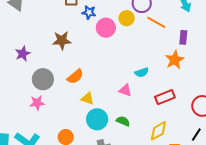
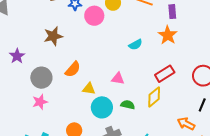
cyan semicircle: (142, 72) -> (136, 45), moved
pink triangle: (125, 90) -> (118, 79), moved
yellow diamond: (158, 131) -> (154, 97), moved

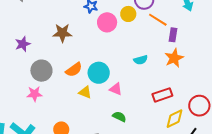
purple rectangle: (172, 12) -> (173, 35), moved
yellow diamond: (154, 97) -> (175, 119), moved
cyan circle: (102, 107) -> (99, 73), moved

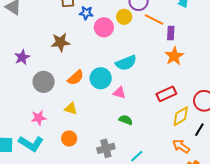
cyan semicircle: (141, 60) -> (126, 63), moved, size x1.5
yellow triangle: (85, 92) -> (71, 109), moved
pink star: (35, 94) -> (39, 118), moved

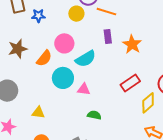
pink circle: (104, 27) -> (64, 43), moved
purple rectangle: (171, 33) -> (108, 37), moved
orange semicircle: (76, 78) -> (44, 58), moved

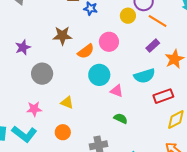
purple rectangle: (108, 37) -> (153, 46), turned 40
cyan semicircle: (86, 59) -> (144, 76), moved

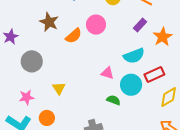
brown star: (62, 36) -> (49, 22), turned 30
cyan circle: (99, 75) -> (131, 85), moved
yellow triangle: (67, 103) -> (59, 88), turned 40
orange circle: (63, 132) -> (47, 118), moved

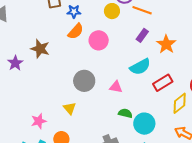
brown star: (49, 22) -> (40, 49), moved
orange semicircle: (74, 36) -> (76, 31), moved
gray circle: (32, 61) -> (84, 81), moved
cyan circle: (131, 85) -> (144, 124), moved

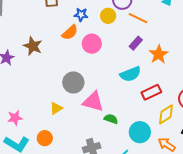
blue star: (74, 11) -> (81, 15), moved
pink triangle: (116, 87) -> (93, 102), moved, size x1.6
yellow triangle: (70, 108) -> (56, 108), turned 32
pink star: (39, 121) -> (15, 118), moved
cyan circle: (144, 124) -> (140, 132), moved

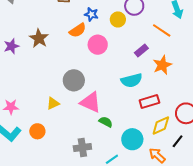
orange line: (138, 18) -> (162, 30), moved

